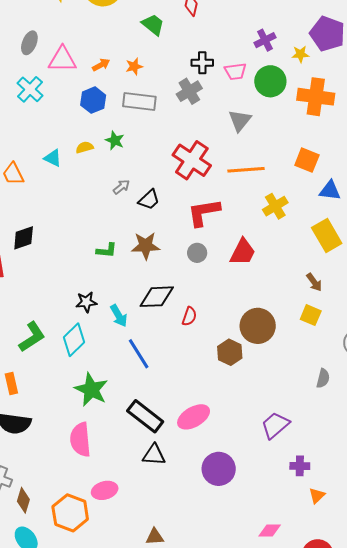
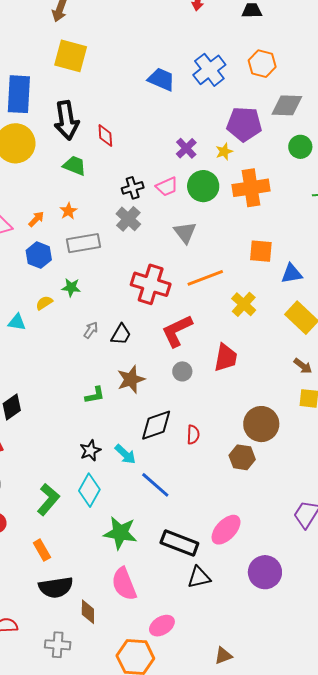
brown diamond: (23, 500) -> (88, 612), moved

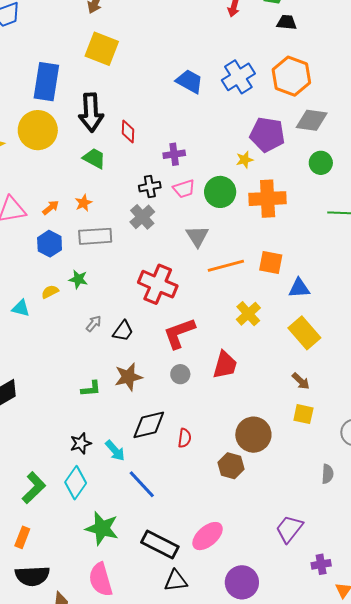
orange hexagon: (262, 64) -> (291, 76), size x1.4
purple cross: (186, 148) -> (174, 154), moved, turned 30
orange line: (205, 278) -> (226, 266), moved
orange rectangle: (42, 550) -> (22, 537), turned 45

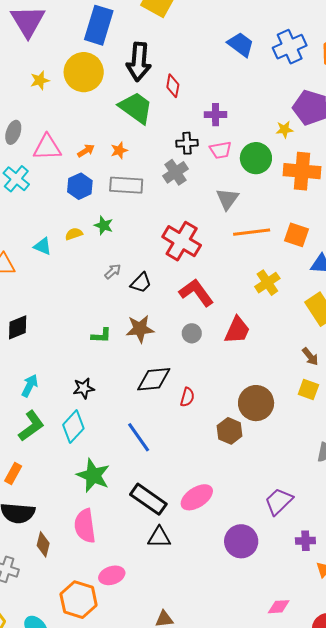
green trapezoid: (94, 158) -> (136, 108), size x1.5
red L-shape: (179, 333) -> (196, 293), turned 66
cyan arrow: (115, 451) -> (30, 386), moved, turned -120
purple circle: (242, 582) -> (241, 541), moved

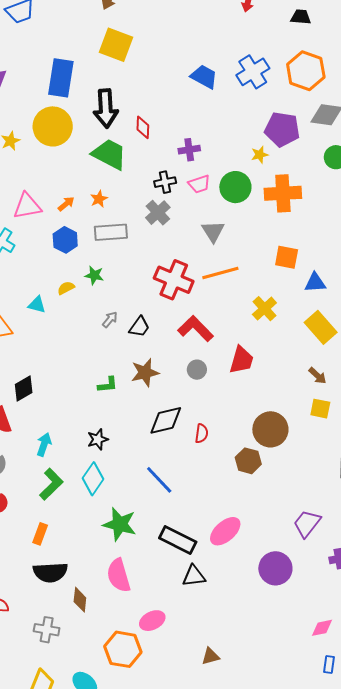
orange line: (252, 232) -> (220, 273), moved

